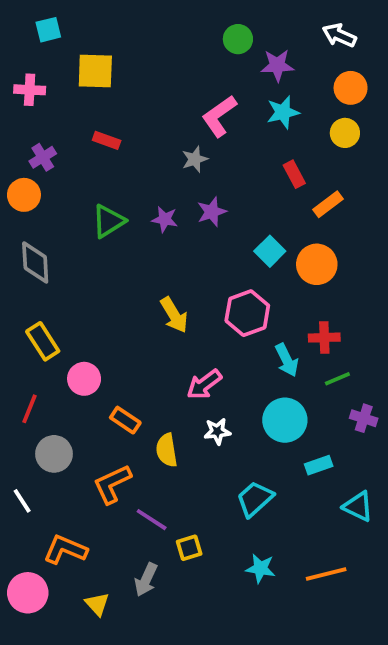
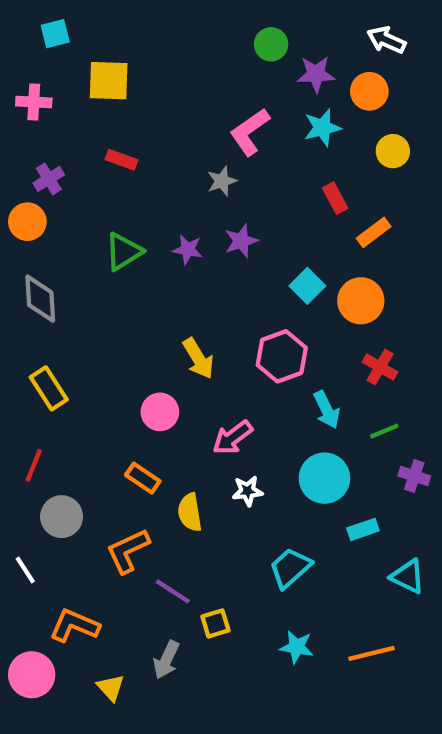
orange circle: (351, 88) -> (369, 91), moved
red cross: (324, 338) -> (380, 367), moved, turned 32
pink circle: (84, 379) -> (160, 412), moved

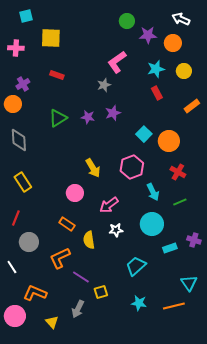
cyan star: (322, 128) -> (156, 69), moved
orange rectangle: (374, 232) -> (192, 106), moved
purple cross: (414, 476) -> (194, 240), moved
cyan triangle: (408, 576) -> (189, 283), moved, turned 30

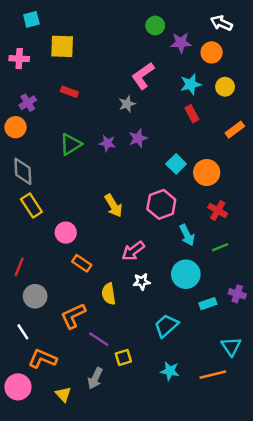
yellow rectangle: (23, 182) -> (31, 206), moved
pink circle: (75, 193) -> (66, 233), moved
orange rectangle: (67, 224) -> (82, 263), moved
white line: (12, 267) -> (23, 332), moved

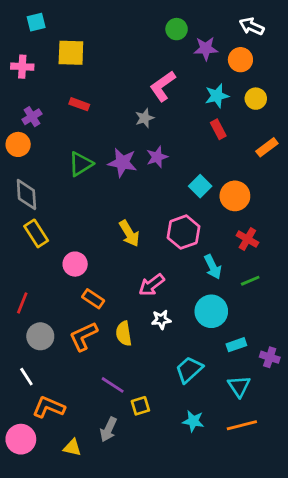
purple star: (107, 143) -> (122, 163), size x1.5
purple cross: (237, 294) -> (270, 357), moved
orange L-shape: (73, 316) -> (83, 336), moved
cyan triangle: (231, 346) -> (239, 386), moved
yellow triangle: (63, 394) -> (72, 448), turned -35

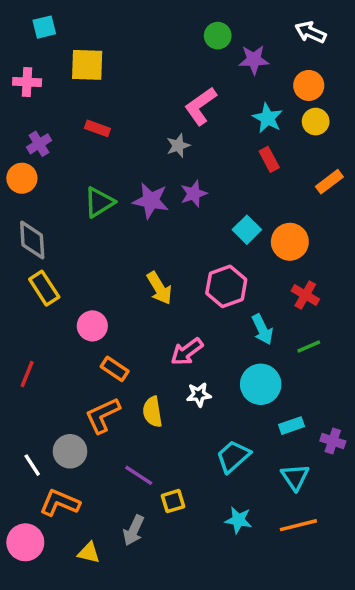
orange circle: (240, 60) -> (309, 85), moved
cyan star: (217, 96) -> (268, 118), turned -30
gray circle: (40, 336) -> (70, 451), moved

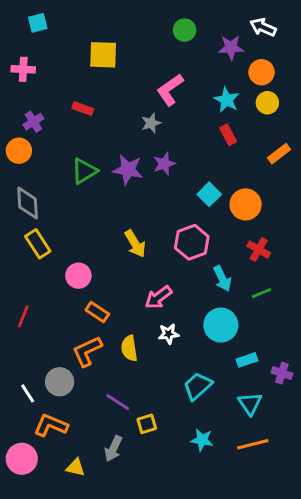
purple star: (254, 60) -> (231, 48), moved
yellow square: (87, 65) -> (103, 55), moved

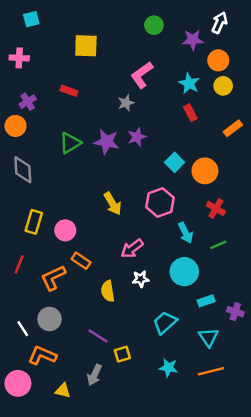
white arrow: (263, 27) -> (219, 23), turned 90
yellow rectangle: (38, 244) -> (34, 222), moved, turned 50
orange L-shape: (87, 351) -> (53, 278), moved

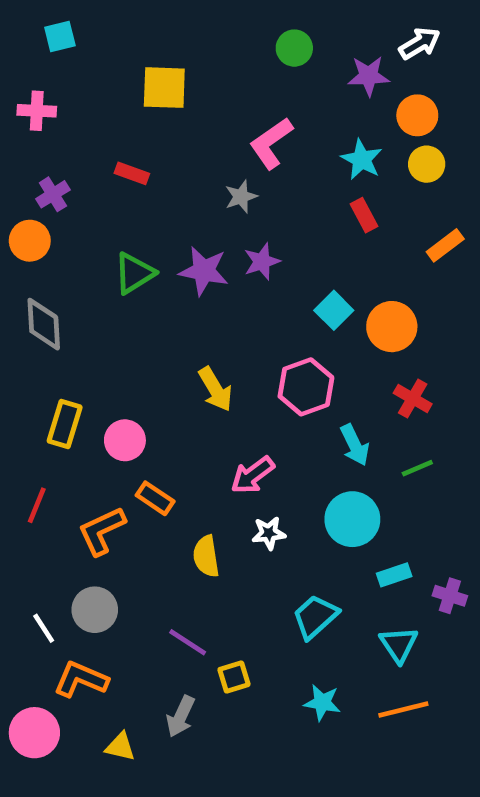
white arrow: (219, 23) -> (420, 43), turned 35

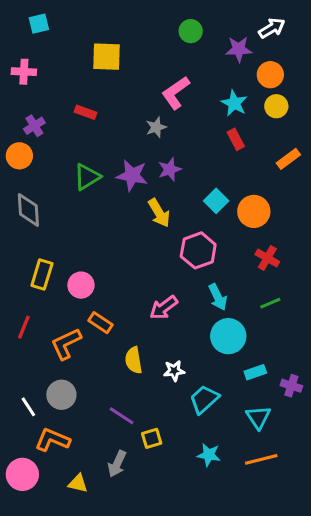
yellow arrow: (215, 389) -> (159, 213), moved
cyan arrow: (355, 445) -> (218, 297), moved
white star: (269, 533) -> (174, 371), moved

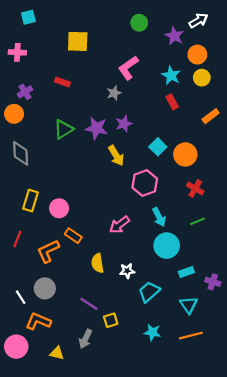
purple star: (239, 49) -> (174, 36), turned 30

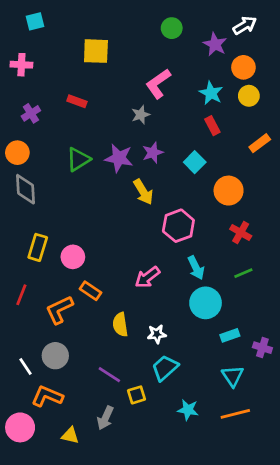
orange circle: (14, 114) -> (17, 153), moved
cyan square: (158, 147) -> (195, 162), moved
cyan trapezoid: (149, 292) -> (165, 368), moved

